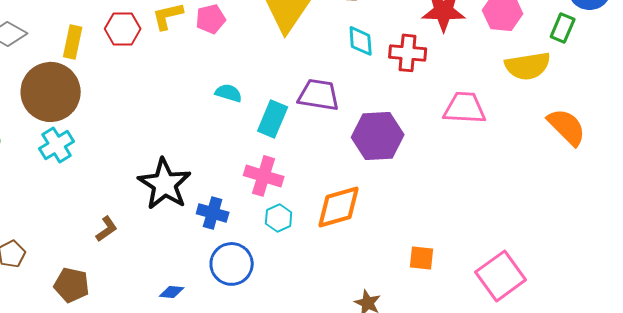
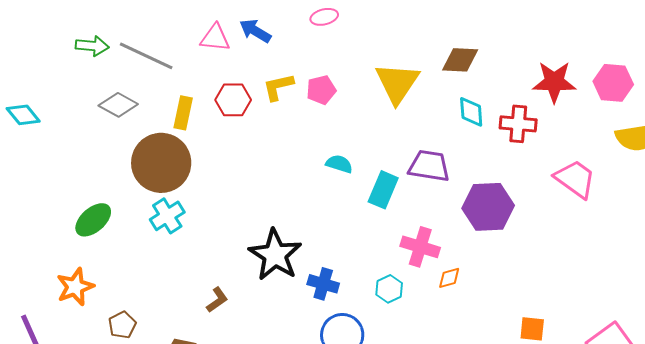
pink trapezoid: (465, 108) -> (575, 179), turned 33
pink cross: (264, 176) -> (420, 247), moved
orange diamond: (339, 207) -> (449, 278), size x0.5

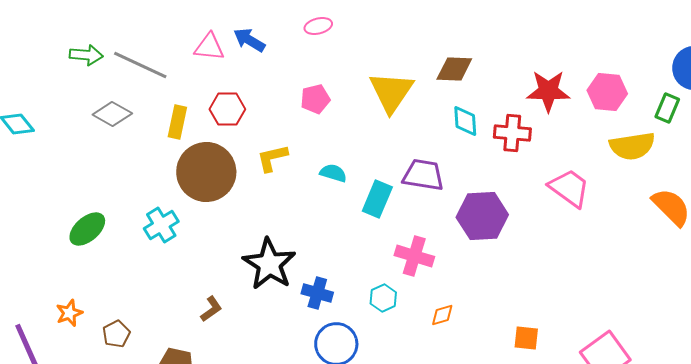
yellow L-shape: (278, 87) -> (272, 158), moved
brown circle: (161, 163) -> (206, 172), moved
orange diamond: (449, 278) -> (442, 315), moved
orange star: (75, 287) -> (69, 313), moved, size x0.7

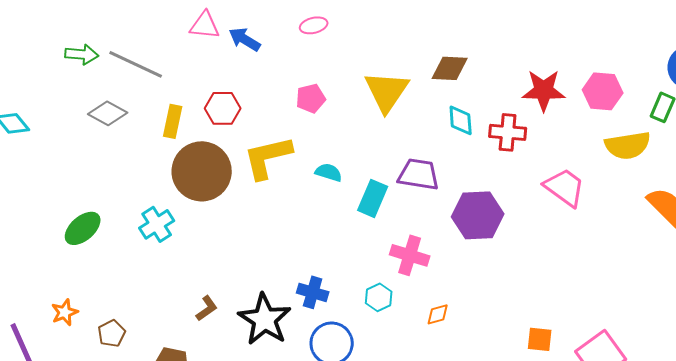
pink triangle: (209, 47) -> (205, 25), moved
yellow L-shape: (272, 158) -> (268, 157), size x1.6
black star: (269, 264) -> (265, 319), moved
orange square: (526, 338) -> (540, 339), moved

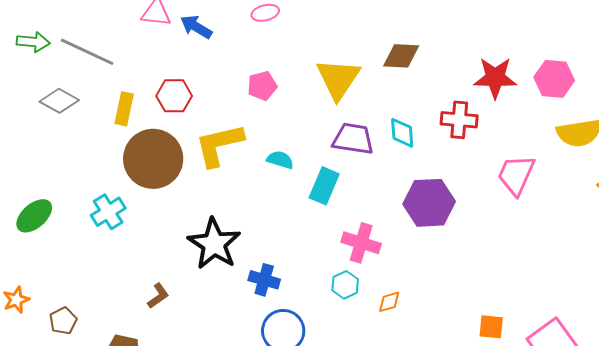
cyan diamond: (461, 120) -> (402, 133), moved
purple trapezoid: (419, 174) -> (353, 139), moved
pink trapezoid: (565, 187) -> (516, 175), turned -102
cyan hexagon: (379, 297) -> (345, 285), moved
black star: (265, 319) -> (214, 244), moved

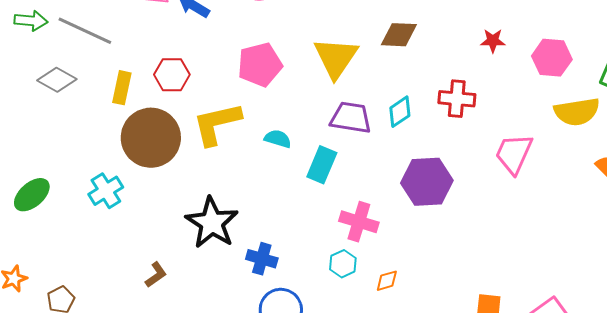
red star: (495, 78) -> (493, 41), moved, size x0.6
pink pentagon: (262, 86) -> (260, 65), size x1.5
cyan diamond: (402, 133) -> (400, 112), turned 60

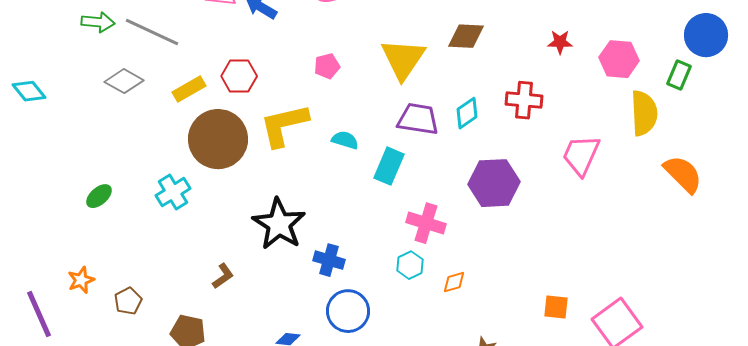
pink pentagon: (260, 65) -> (327, 66), size x0.6
yellow rectangle: (122, 88) -> (189, 89), turned 48
yellow semicircle: (577, 112) -> (644, 113), turned -84
green ellipse: (32, 195) -> (99, 196), size x0.7

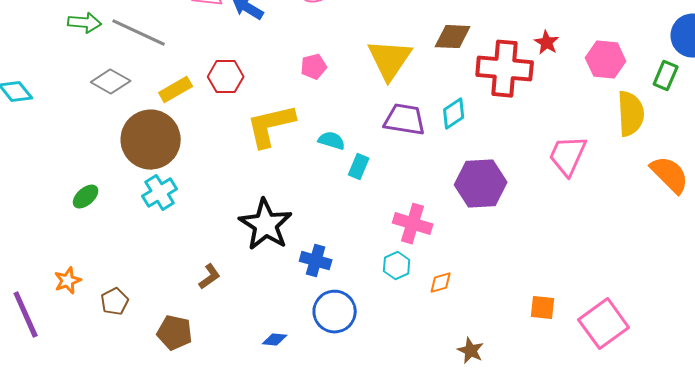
red star: (560, 42) -> (547, 43), turned 30
red cross: (524, 100) -> (505, 69), moved, size x1.5
brown circle: (218, 139) -> (151, 140), moved
cyan rectangle: (389, 166) -> (359, 167), moved, size x0.7

